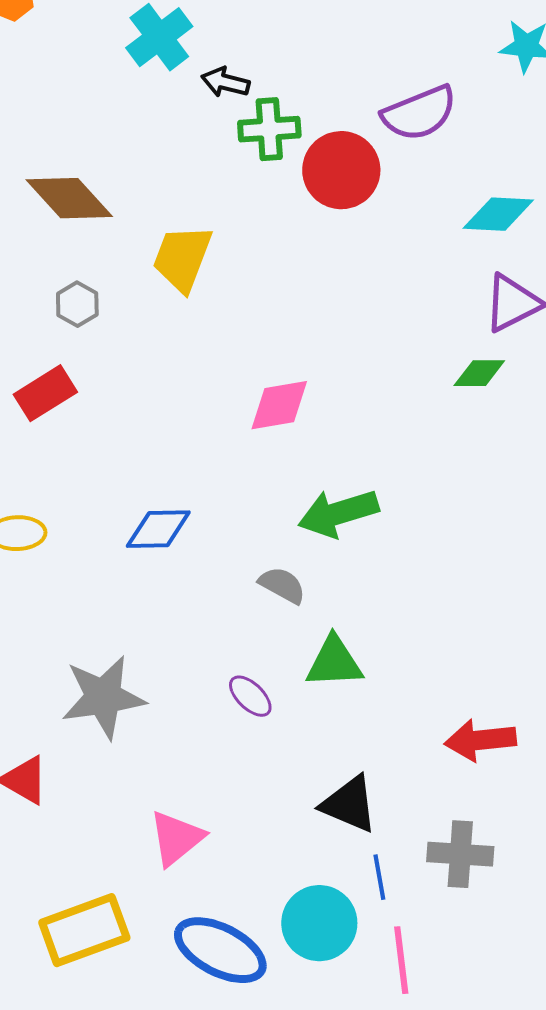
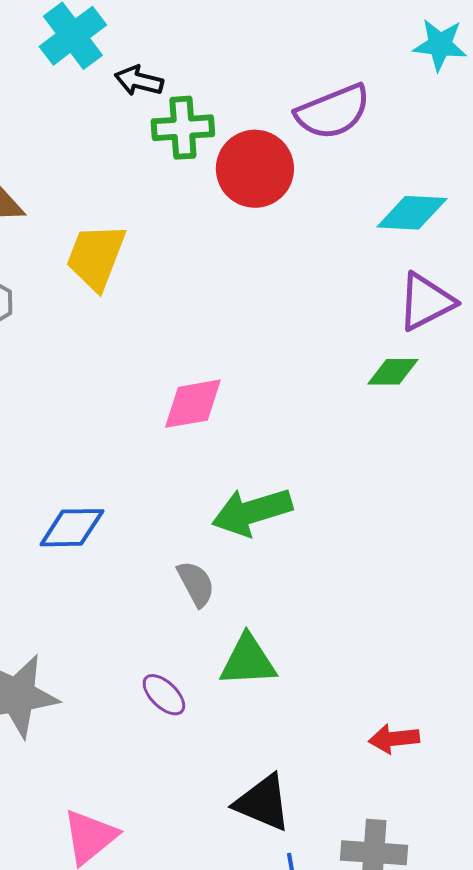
gray semicircle: (282, 585) -> (196, 584), turned 33
red arrow: (480, 740) -> (394, 739), size x0.7

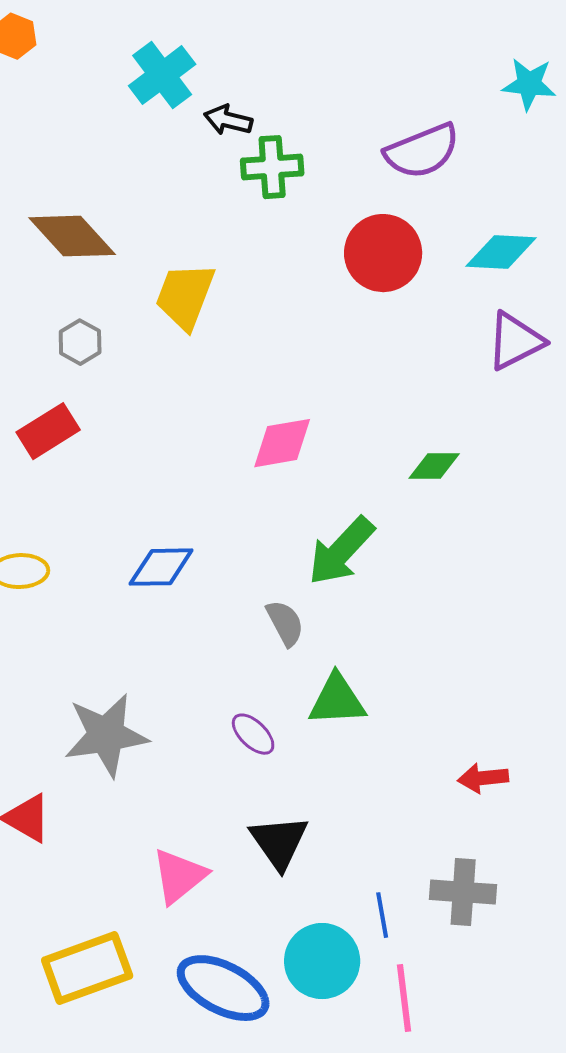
red circle: (255, 169) -> (383, 253), moved
green diamond: (393, 372) -> (434, 466), moved
green arrow: (252, 512) -> (341, 551), turned -30
black triangle: (263, 803) -> (279, 842), moved, turned 32

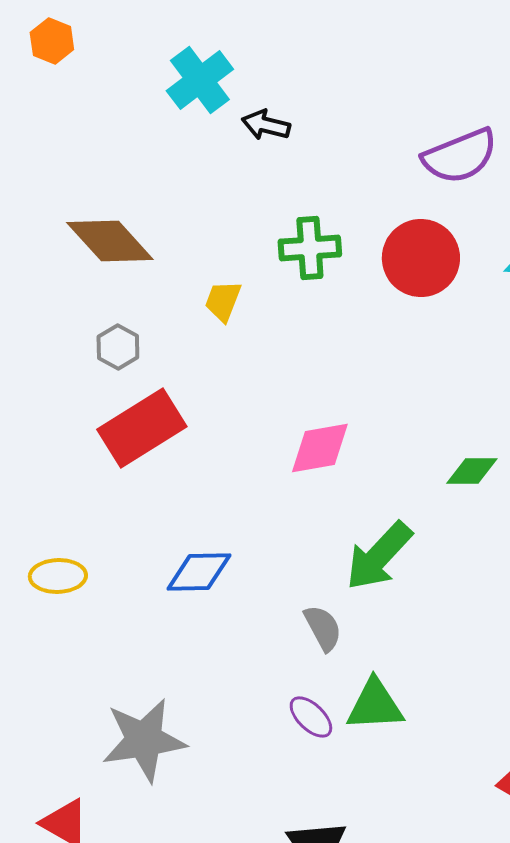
green cross: (272, 167) -> (310, 248), moved
yellow trapezoid: (185, 296) -> (223, 301), size x0.6
red rectangle: (48, 431) -> (142, 428), moved, size x1.4
purple ellipse: (253, 734) -> (311, 717), moved

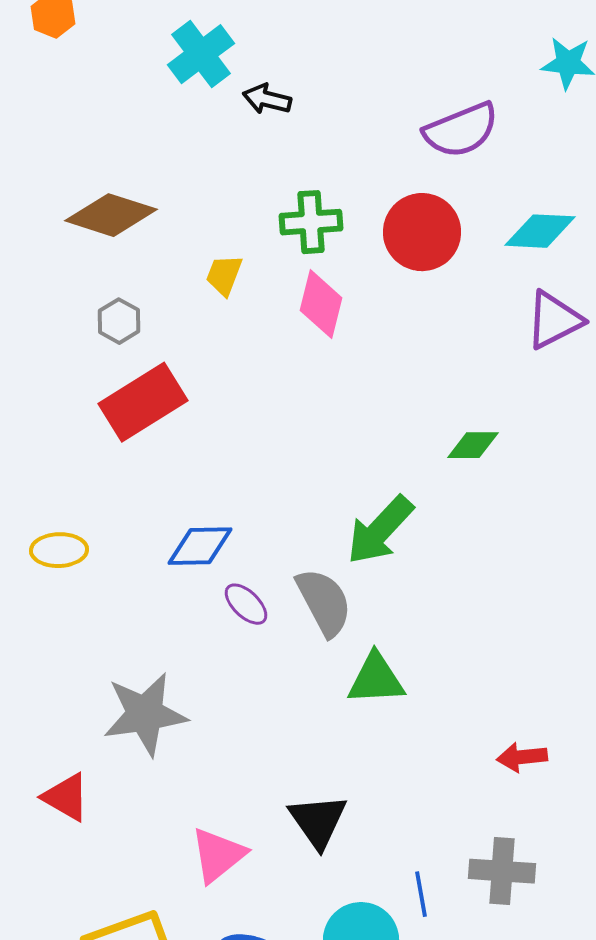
brown diamond: (110, 241) -> (111, 215), turned -30
pink diamond: (320, 448) -> (321, 304), moved, turned -66
gray semicircle: (323, 628) -> (324, 602), size x1.5
purple ellipse: (311, 717) -> (246, 604), moved

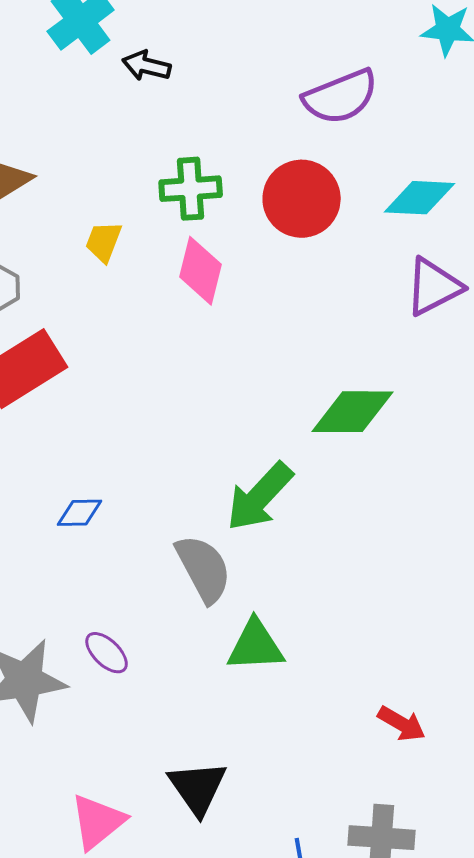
green diamond: (473, 445) -> (353, 412), size x1.6
blue diamond: (200, 546) -> (80, 513), size x0.7
purple ellipse: (246, 604) -> (107, 653), moved
red arrow: (522, 757) -> (402, 724), turned -144

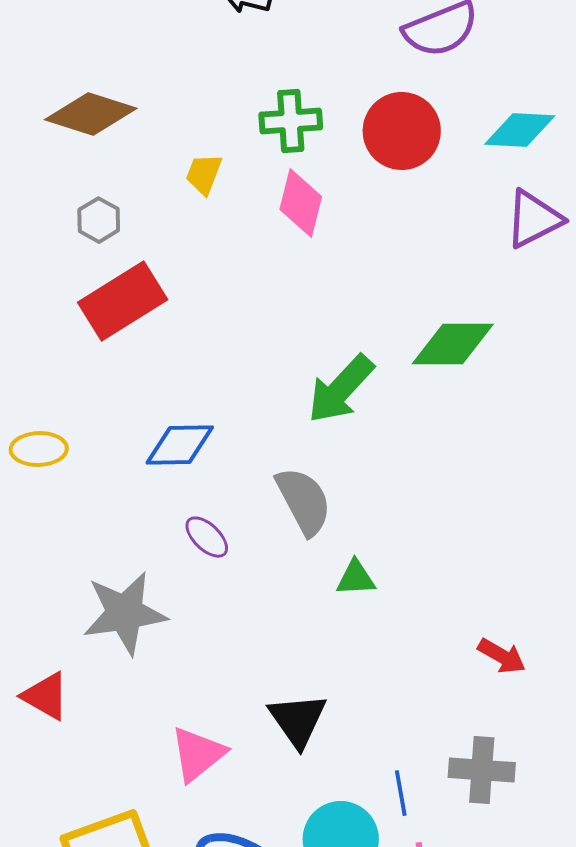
green arrow: (260, 497) -> (341, 389), moved
blue diamond: (80, 513) -> (180, 445), size x1.5
green triangle: (256, 646) -> (356, 578), size x0.7
purple ellipse: (107, 653) -> (207, 537), moved

